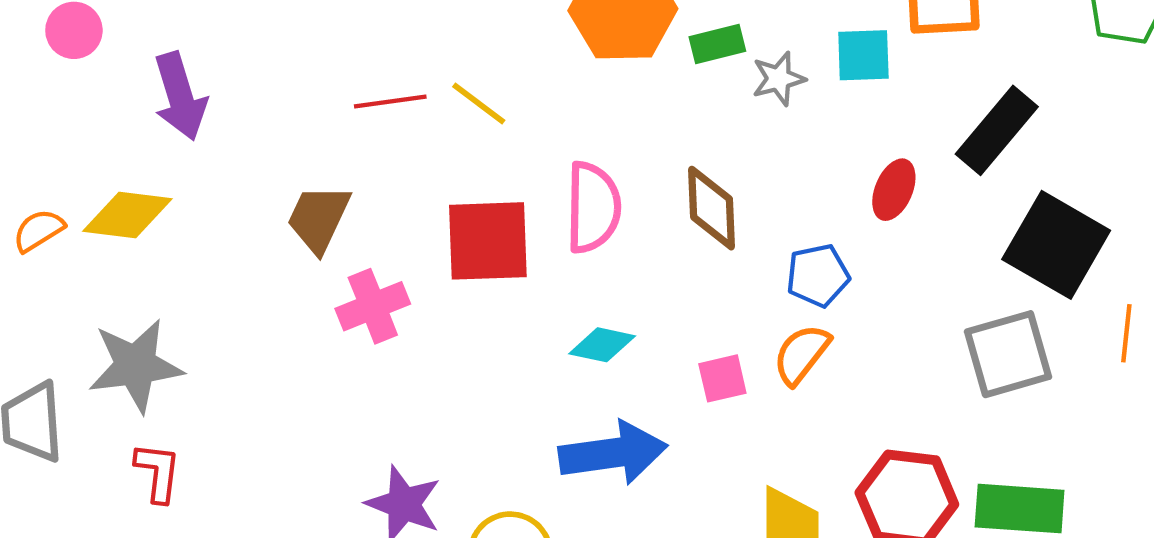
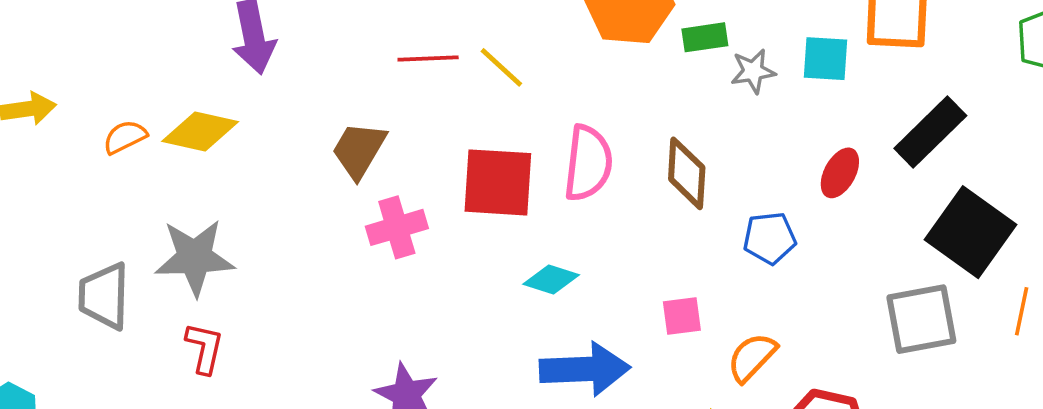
cyan diamond: (602, 345) -> (551, 280), moved
orange semicircle: (801, 354) -> (752, 357), moved

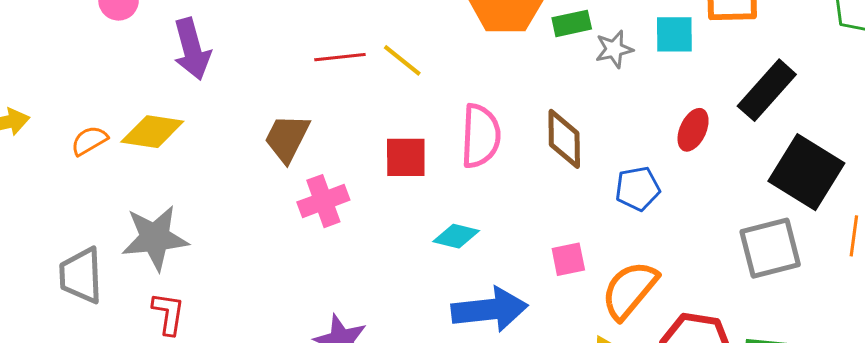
red square: (498, 182) -> (406, 157), size x0.7
orange semicircle: (752, 357) -> (630, 290), size x1.4

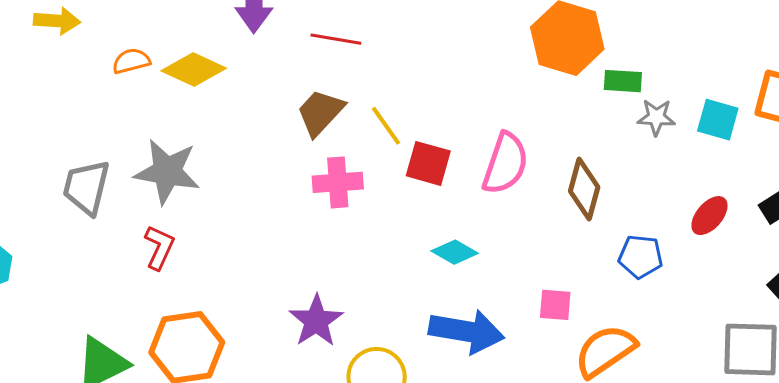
red line: (340, 57) -> (336, 39), moved
yellow line: (402, 60) -> (386, 126), moved

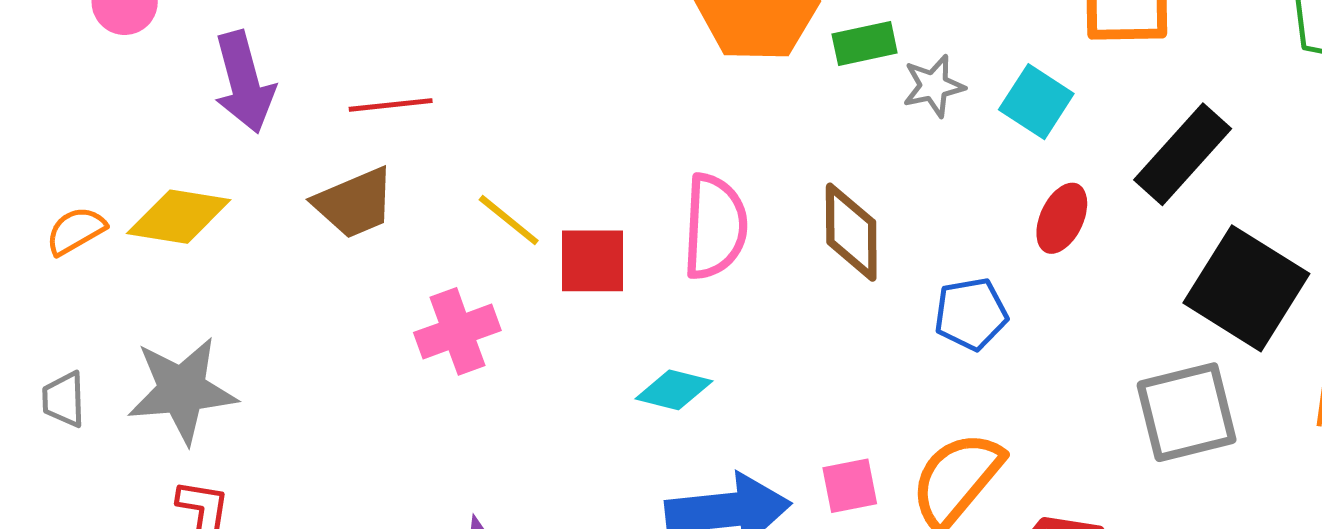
brown trapezoid: (320, 113) -> (355, 203), moved, turned -140
cyan square: (718, 120) -> (1036, 102), moved, turned 33
gray trapezoid: (86, 187) -> (64, 399), moved, size x0.6
pink square: (555, 305) -> (850, 486), moved

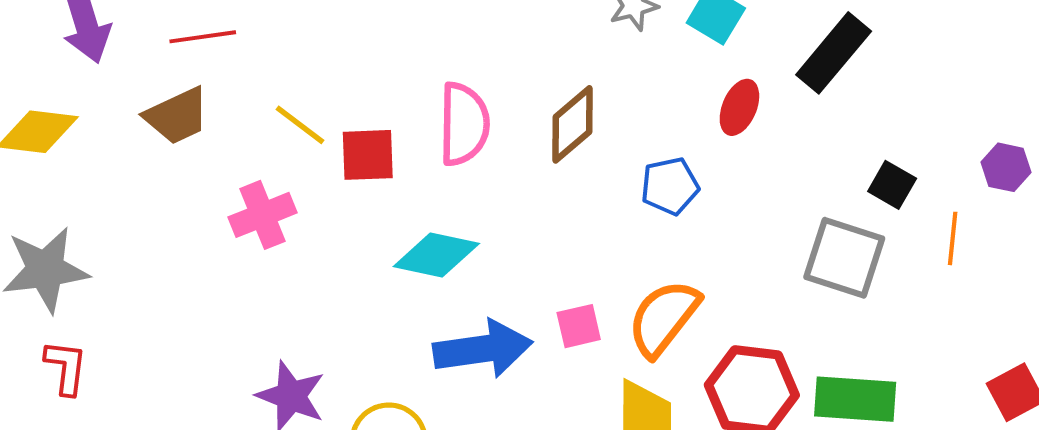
brown diamond: (851, 232) -> (573, 124), turned 52
black square: (1246, 288) -> (892, 185), moved, size x0.5
cyan diamond: (674, 390) -> (436, 255), size x1.4
gray square: (1187, 412) -> (844, 258), turned 34

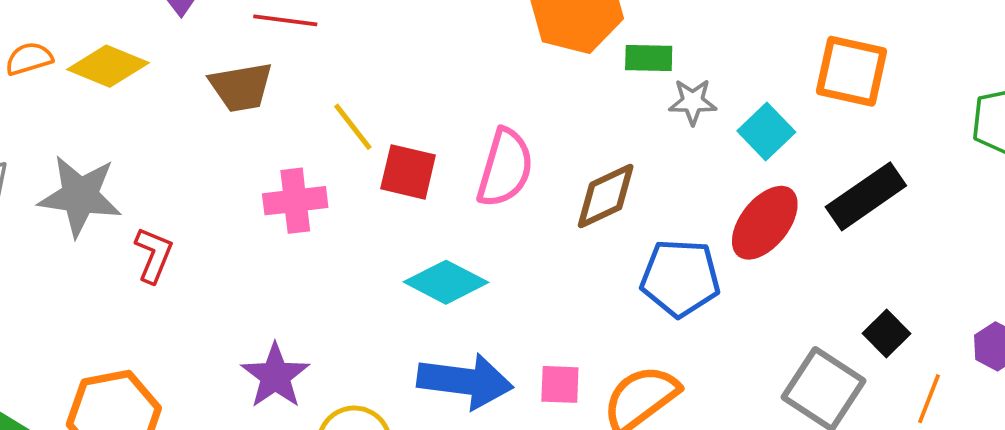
red ellipse: (739, 107) -> (765, 223), size x1.5
blue pentagon: (670, 186) -> (680, 278), size x1.4
red L-shape: (66, 367) -> (154, 255), moved

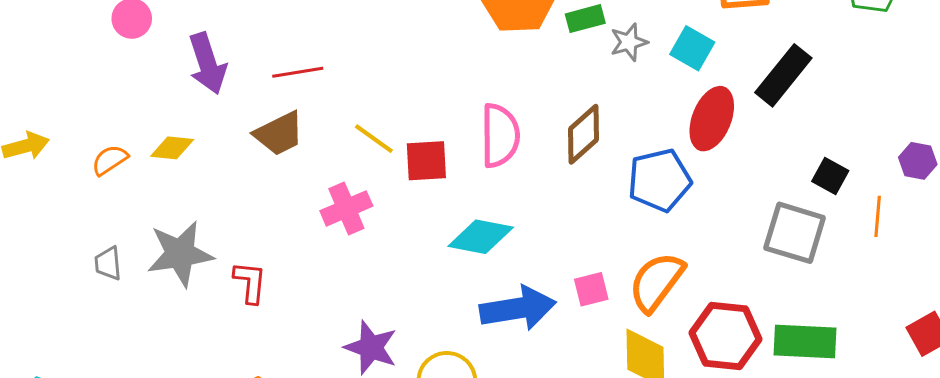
yellow diamond: (108, 66) -> (172, 148), size x0.7

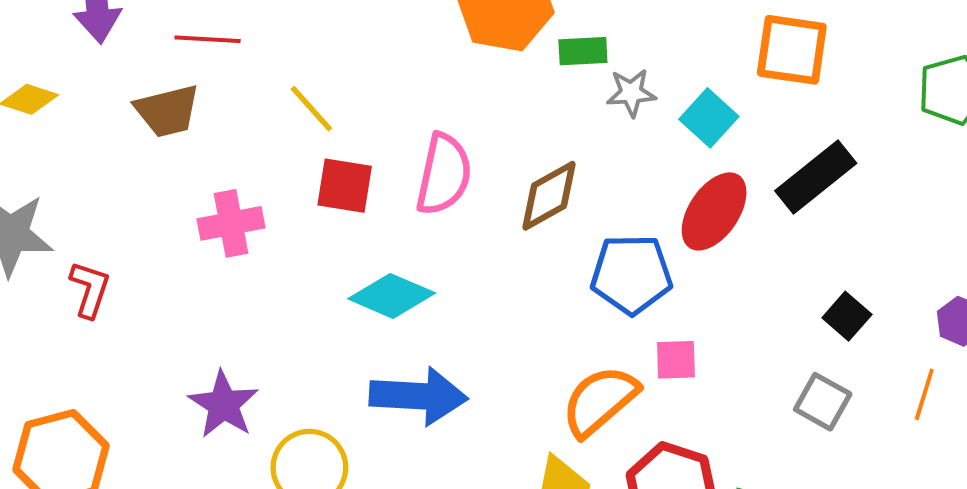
yellow line: (374, 139) -> (311, 109), moved
orange line: (878, 216) -> (924, 394), moved
gray square: (795, 233) -> (823, 402), moved, size x0.7
pink square: (591, 289) -> (676, 360), moved

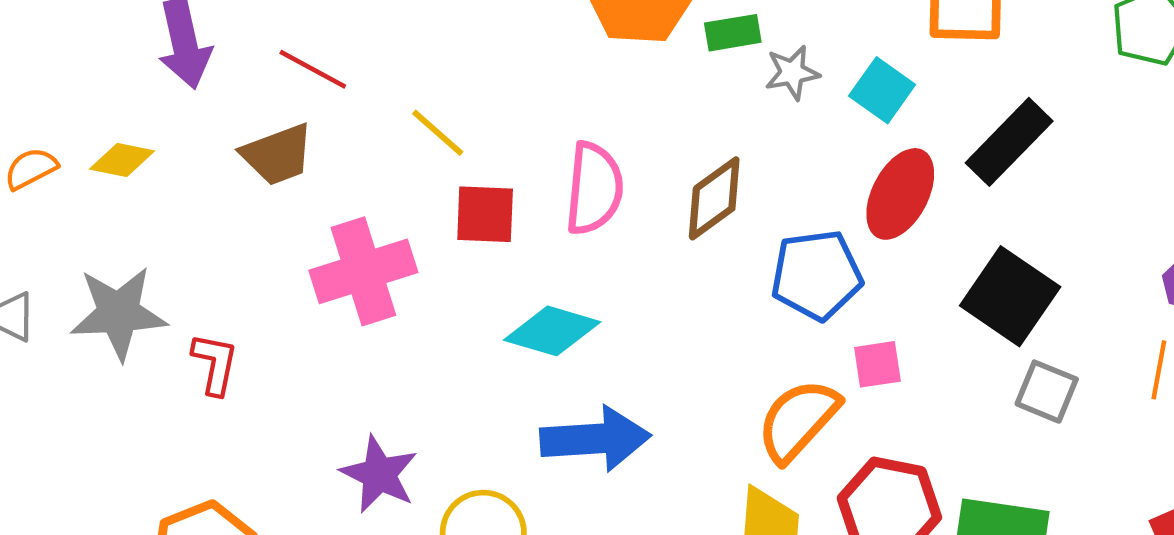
red line: (208, 39) -> (313, 69), turned 32
pink cross: (231, 223) -> (363, 271), size x1.4
black square: (847, 316) -> (1010, 296), moved, size x1.8

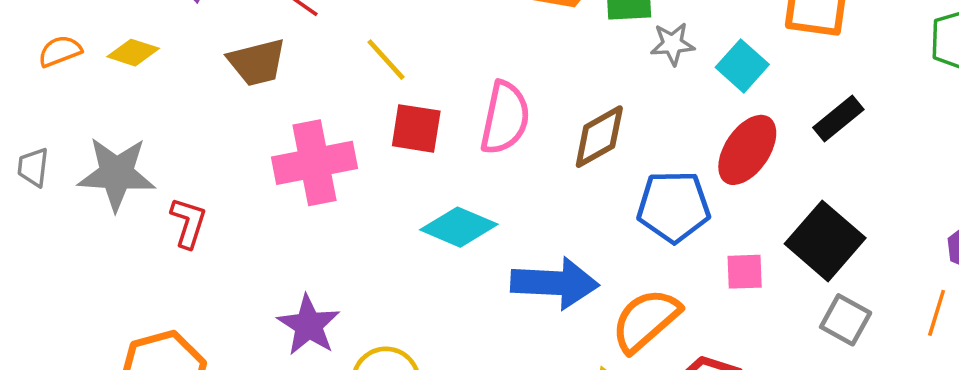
black rectangle: (1009, 142) -> (838, 118), size x0.7
pink square: (877, 364) -> (745, 272), moved
blue arrow: (595, 439) -> (555, 283), moved

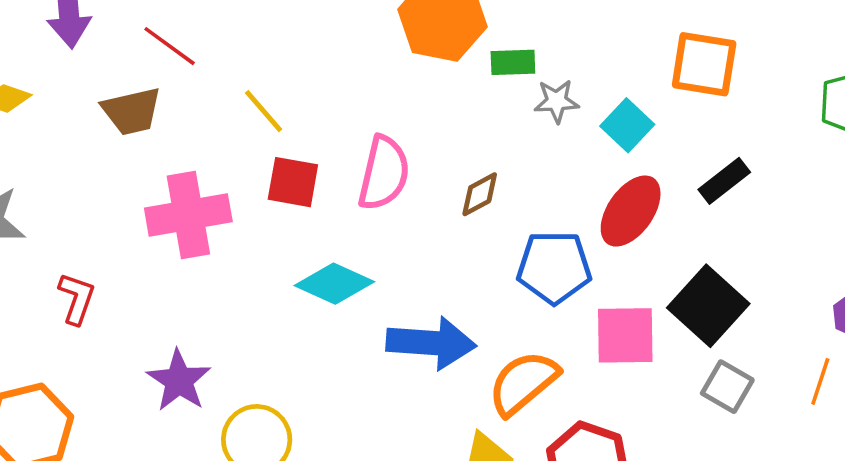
brown diamond: (599, 137) -> (480, 194), size x0.7
red L-shape: (188, 223) -> (77, 298), moved
pink square: (745, 272) -> (625, 335), size x1.6

